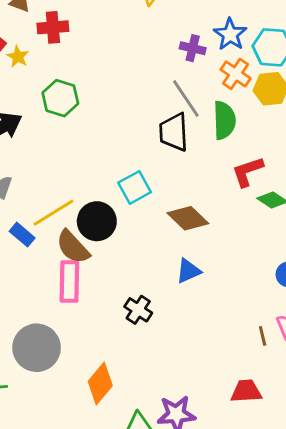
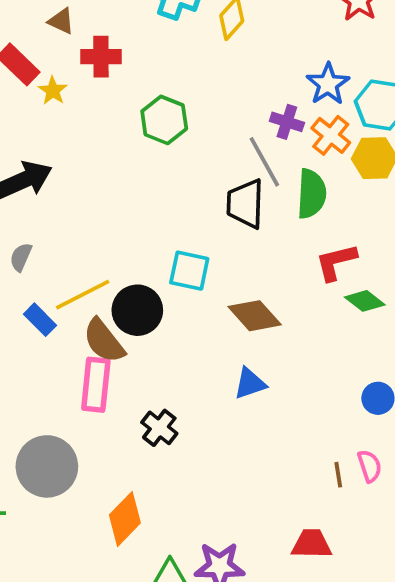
purple cross: (193, 48) -> (287, 122), moved
green hexagon: (60, 98) -> (164, 120), moved
cyan square: (135, 187) -> (189, 271), turned 36
black cross: (138, 310) -> (159, 428), moved

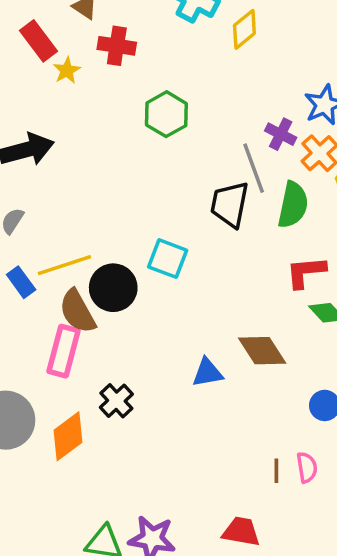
brown diamond: (255, 316) -> (262, 351), moved
orange diamond: (125, 519) -> (68, 436), moved

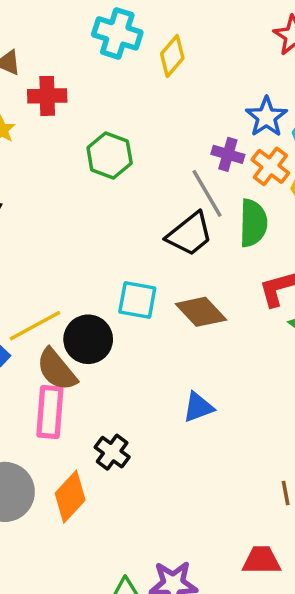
black trapezoid: (230, 204) -> (190, 234), turned -129
brown diamond: (262, 351) -> (201, 312), moved

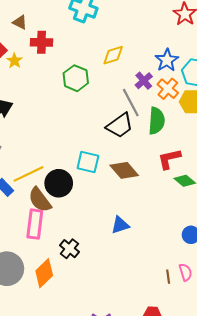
yellow diamond: (172, 56) -> (113, 55), moved, turned 30
purple cross: (228, 154) -> (144, 81), turned 30

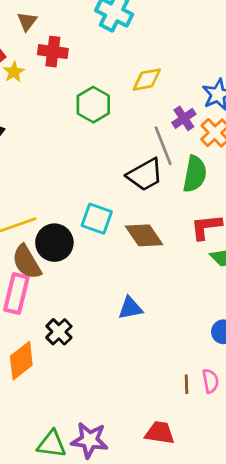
brown triangle: (20, 22) -> (27, 21), turned 35

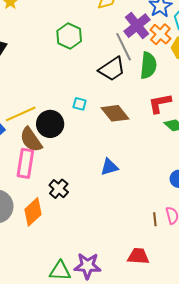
green hexagon: (93, 105) -> (69, 36), moved
purple cross: (184, 118) -> (137, 26), size x1.5
cyan square: (97, 219) -> (80, 104), size x0.6

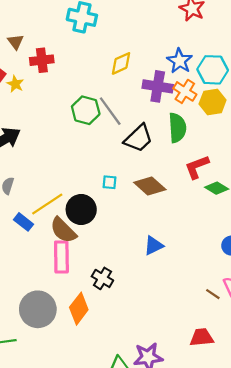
purple cross: (137, 26) -> (158, 86), turned -32
gray line: (124, 47) -> (110, 111), moved
brown line: (155, 219) -> (213, 294), turned -40

